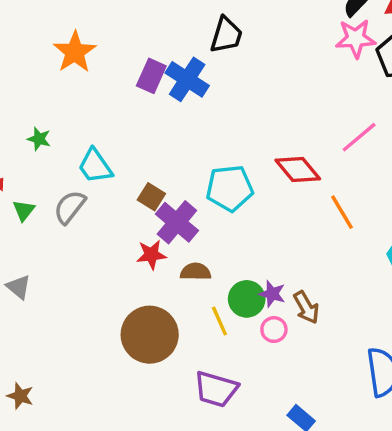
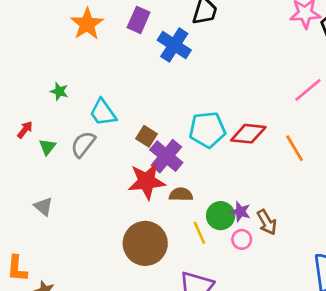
purple rectangle: (151, 76) -> (139, 20), moved
red diamond: (298, 170) -> (248, 134), moved, turned -44
red star: (151, 255) -> (147, 181), size x1.6

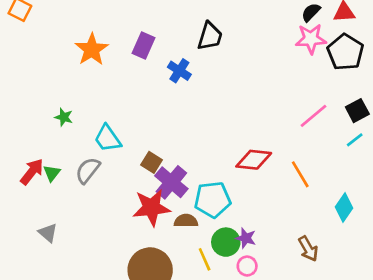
blue cross: (174, 45) -> (179, 71), size x0.7
red arrow: (25, 130) -> (32, 172), moved, size x1.5
cyan pentagon: (207, 130) -> (213, 200), moved
brown arrow: (267, 222) -> (308, 249), moved

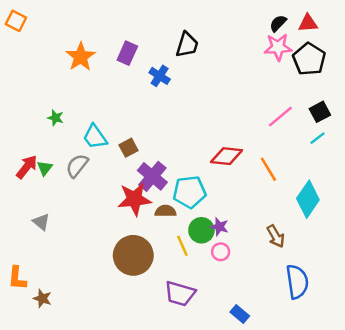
brown square: (151, 162) -> (128, 148), moved, turned 30
cyan diamond: (344, 208) -> (308, 199), size x1.4

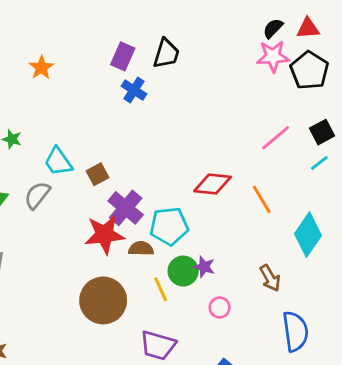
purple rectangle: (127, 53) -> (123, 56), moved
orange star: (81, 57) -> (41, 68), size x0.7
pink circle: (221, 252) -> (220, 307), moved

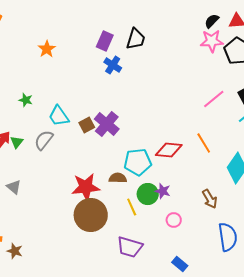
red diamond: (213, 184) -> (169, 150), moved
purple cross: (126, 208) -> (107, 124), moved
red star: (105, 235) -> (86, 187), moved

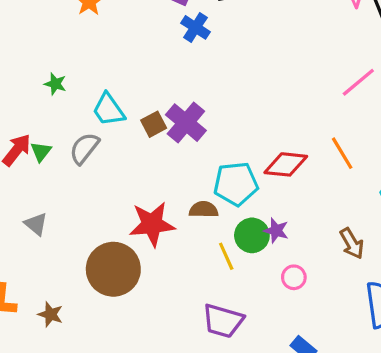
brown circle: (91, 215) -> (113, 269), moved
brown star: (15, 251) -> (50, 314), moved

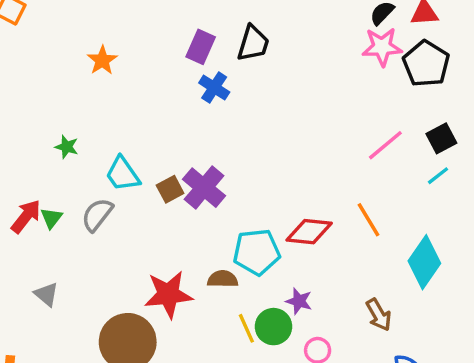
green circle: (252, 235) -> (274, 327), moved

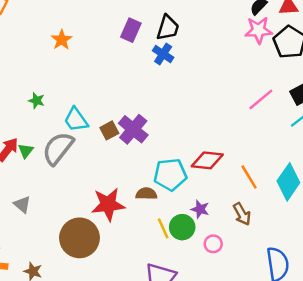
blue cross: (214, 88) -> (163, 54), moved
gray semicircle: (97, 215) -> (58, 148), size x1.4
orange line: (368, 220) -> (249, 177), moved
brown arrow: (379, 315) -> (242, 214), moved

